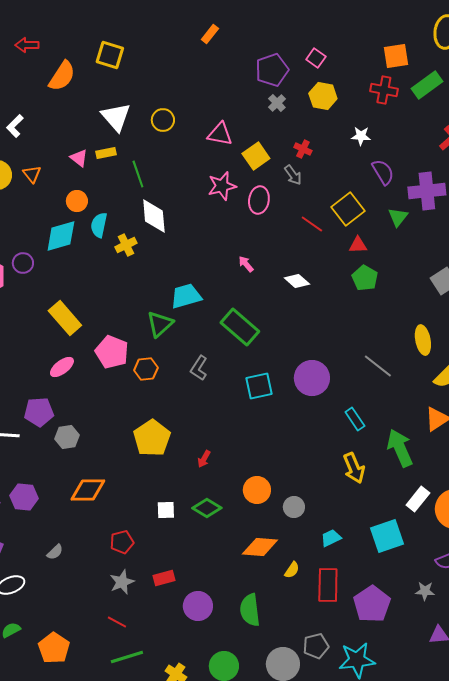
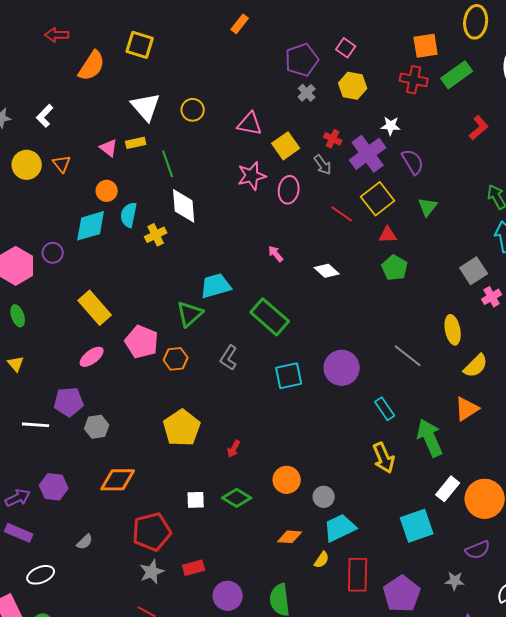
purple cross: (427, 191) -> (368, 154), moved, turned -30
cyan trapezoid: (331, 538) -> (340, 528), moved, size x1.6
red pentagon: (122, 542) -> (152, 532), size x1.6
orange diamond: (260, 547) -> (290, 537), size x0.7

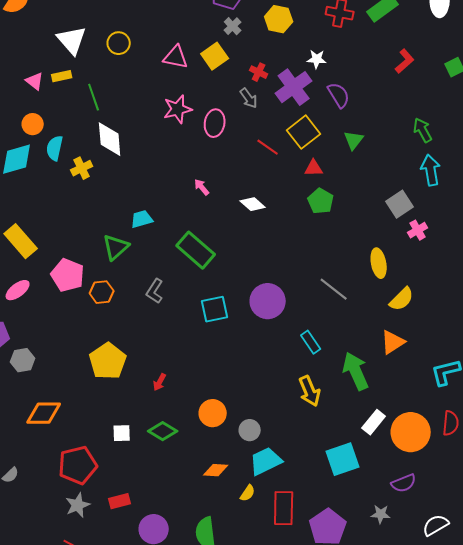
yellow square: (286, 146) -> (215, 56), moved
cyan trapezoid: (216, 286) -> (142, 219), size x0.7

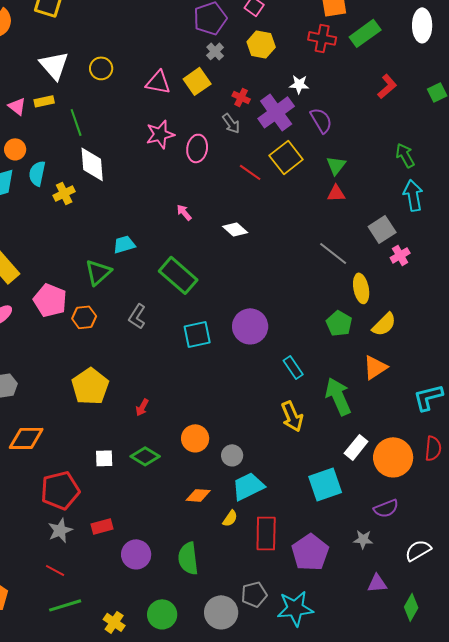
red triangle: (314, 168) -> (336, 193), moved
green pentagon: (321, 201) -> (339, 323), moved
gray line: (334, 289) -> (333, 253), moved

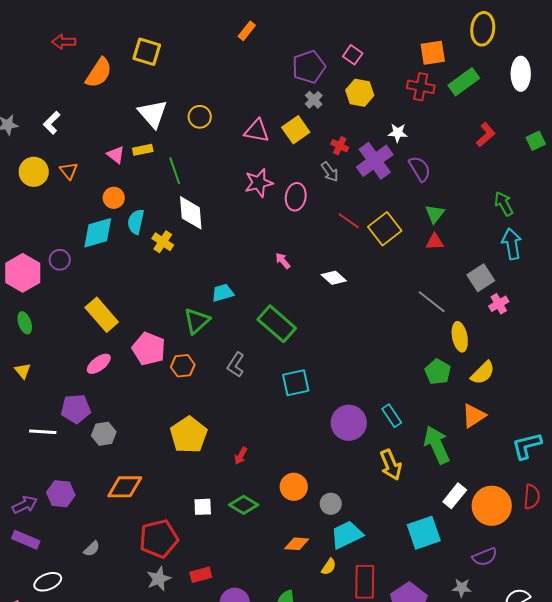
yellow square: (286, 157) -> (385, 229), moved
yellow cross: (64, 193) -> (163, 242), turned -30
purple circle: (250, 326) -> (349, 423), moved

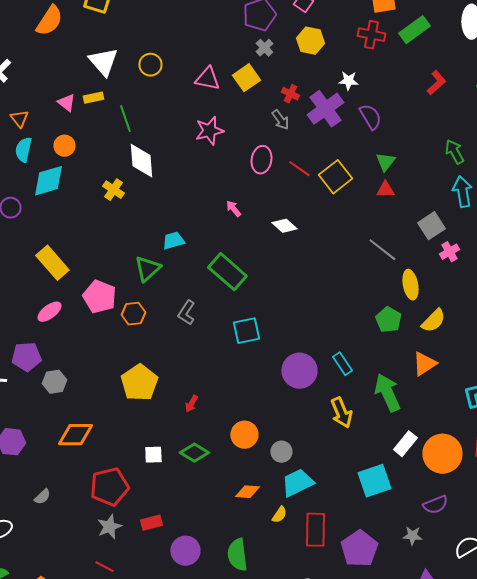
pink ellipse: (296, 197) -> (261, 160), moved
cyan semicircle: (136, 222) -> (23, 150), moved

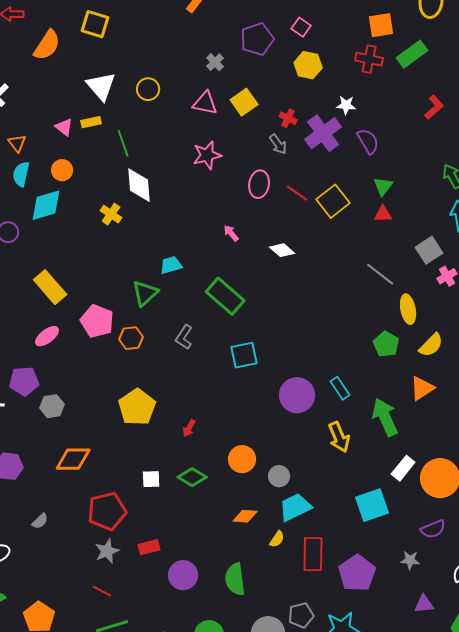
gray cross: (264, 48) -> (215, 62), moved

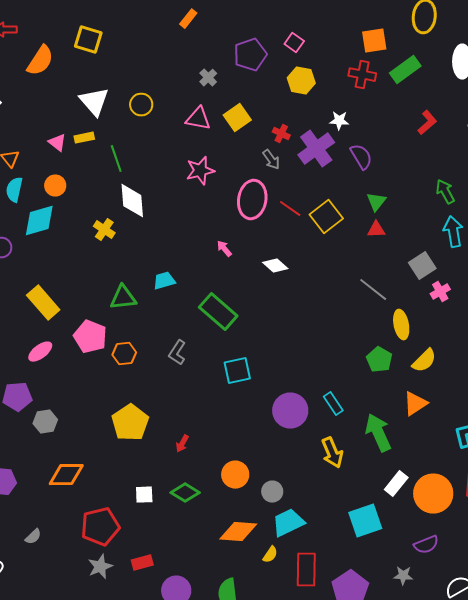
pink ellipse: (259, 184) -> (252, 200), size x1.4
green triangle: (145, 293) -> (123, 298), moved, turned 36
orange diamond: (245, 516) -> (238, 532), size x1.5

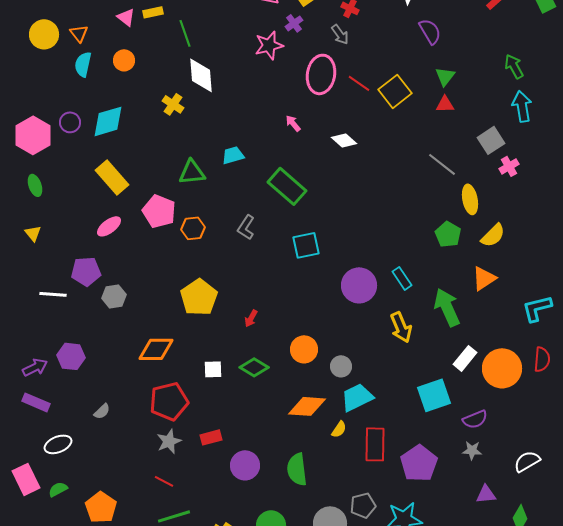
purple cross: (316, 149) -> (294, 23), moved, size x0.5
cyan diamond: (39, 221) -> (108, 121), moved
orange diamond: (66, 475) -> (156, 349), moved
purple semicircle: (426, 545) -> (475, 419), moved

